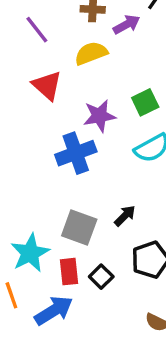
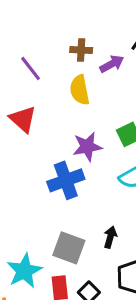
yellow semicircle: (91, 53) -> (80, 90), turned -80
red triangle: (47, 85) -> (23, 119), moved
black arrow: (125, 216) -> (110, 237), turned -30

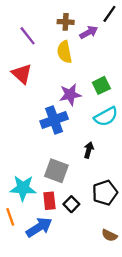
black arrow: (110, 237) -> (89, 150), moved
cyan star: (24, 271) -> (23, 188), turned 30

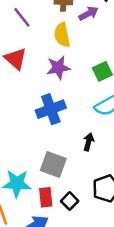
purple star: (70, 95) -> (58, 68), moved

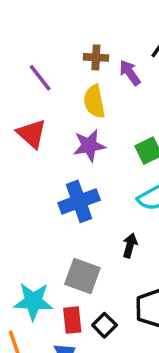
purple arrow: (89, 13) -> (130, 73), turned -96

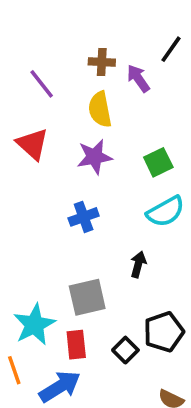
blue cross: (79, 201) -> (84, 217), size x0.7
gray square: (82, 276) -> (87, 297), turned -33
cyan star: (33, 301) -> (34, 325), turned -30
black square: (104, 325) -> (125, 350), moved

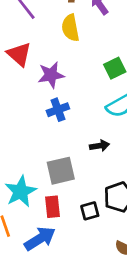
purple star: (94, 157) -> (51, 75), moved
black arrow: (138, 264) -> (100, 146), turned 66
black square: (125, 350) -> (90, 211), turned 30

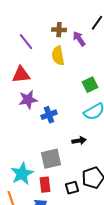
red triangle: (19, 54) -> (21, 75), turned -48
purple star: (51, 75) -> (28, 100), moved

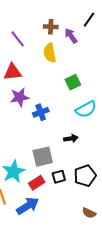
green square: (90, 85) -> (73, 82), moved
red rectangle: (45, 185) -> (37, 183), turned 63
black square: (72, 188) -> (59, 177), moved

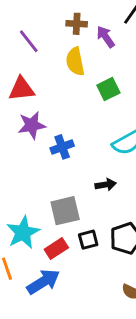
green square: (73, 82) -> (108, 89), moved

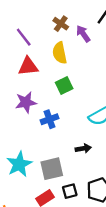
brown cross: (77, 24) -> (61, 24), turned 32
red triangle: (22, 89) -> (28, 66), moved
green square: (108, 89) -> (64, 85), moved
cyan star: (23, 232) -> (19, 164), moved

